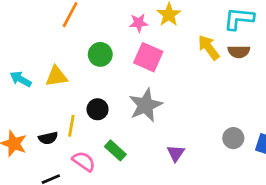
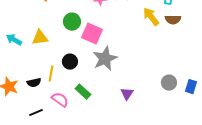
pink square: (148, 57) -> (92, 34), moved

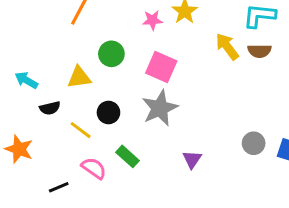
pink square: (92, 34) -> (161, 67), moved
yellow triangle: (40, 38) -> (79, 77), moved
yellow line: (51, 74) -> (81, 130), turned -63
black semicircle: (34, 83) -> (50, 108), moved

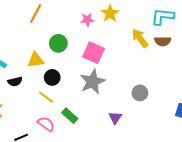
black circle: (108, 112) -> (52, 77), moved
yellow line: (81, 130) -> (46, 97), moved
gray circle: (254, 143) -> (140, 93), moved

